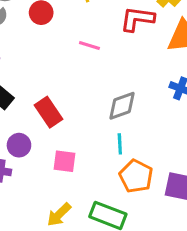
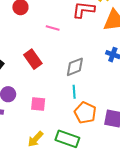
red rectangle: (49, 112) -> (33, 59), moved

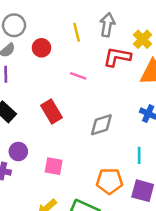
cyan line: (74, 92) -> (139, 155), moved
orange pentagon: (85, 113) -> (109, 181), turned -30

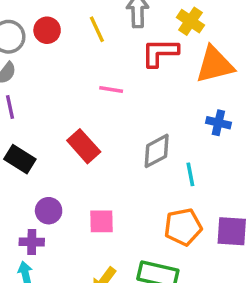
red circle: (41, 48) -> (47, 30), moved
cyan line: (139, 155) -> (190, 174), moved

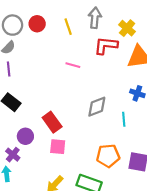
red rectangle: (84, 146) -> (52, 122), moved
cyan line: (190, 174) -> (124, 119), moved
purple cross: (32, 242) -> (13, 155), turned 32

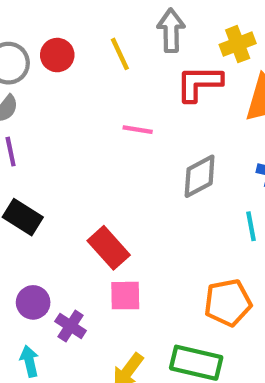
yellow cross: (127, 28) -> (238, 44), turned 35
gray diamond: (97, 107) -> (200, 176), moved
purple circle: (25, 136) -> (33, 302), moved
purple cross: (13, 155) -> (71, 326), moved

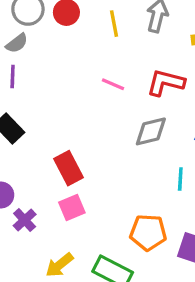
red L-shape: (199, 83) -> (166, 83), moved
pink square: (125, 296) -> (72, 207), turned -36

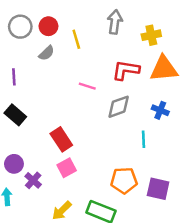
yellow line: (114, 24) -> (76, 39), moved
gray semicircle: (17, 43) -> (47, 53), moved
pink line: (113, 84) -> (87, 86), moved

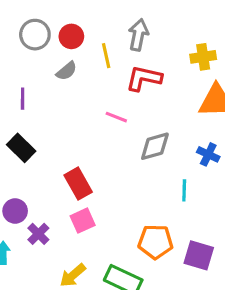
gray arrow: (115, 22) -> (138, 35), moved
red L-shape: (126, 70) -> (144, 78), moved

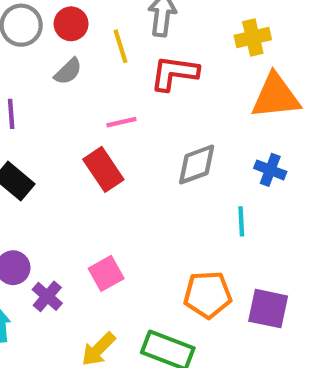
pink line: (116, 117) -> (121, 122), moved, turned -30
red rectangle: (78, 184) -> (103, 169), moved

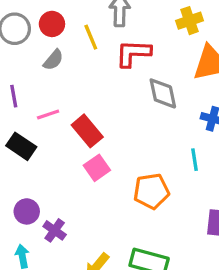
pink line: (121, 122) -> (48, 115), moved
gray diamond: (197, 164) -> (163, 93), moved, turned -76
pink square: (106, 273) -> (97, 168), moved
orange pentagon: (208, 295) -> (151, 191), moved

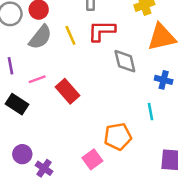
yellow line: (91, 37) -> (70, 35), moved
gray semicircle: (53, 60) -> (40, 37), size x1.5
pink square: (97, 168) -> (92, 159), moved

